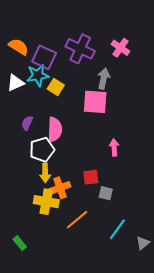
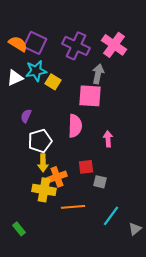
pink cross: (121, 48) -> (114, 45), size x1.4
purple square: (44, 57) -> (35, 43), moved
pink semicircle: (55, 129) -> (75, 126), moved
orange line: (77, 220) -> (73, 207), turned 35

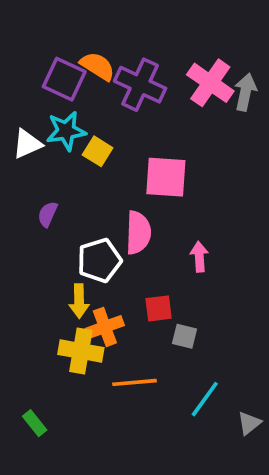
orange semicircle: (18, 44) -> (98, 66), moved
gray arrow: (98, 74) -> (245, 92), moved
white pentagon: (40, 141) -> (99, 260), moved

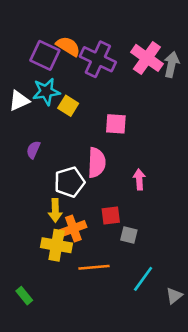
pink square: (166, 177) -> (116, 124), size x0.7

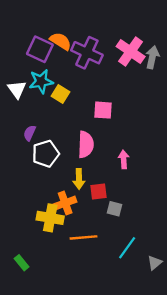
white triangle: (19, 101) -> (17, 89), turned -42
white pentagon: (69, 182) -> (46, 154), moved
yellow arrow: (55, 210) -> (79, 179), moved

